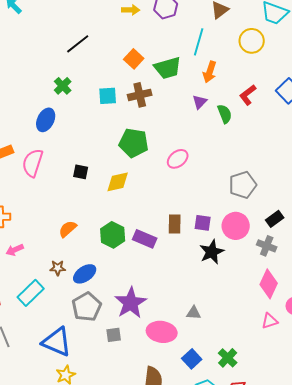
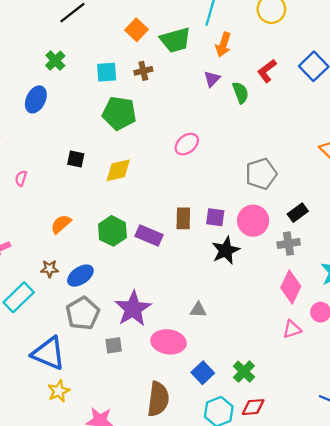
brown cross: (140, 95) -> (143, 71), size x0.7
green pentagon: (134, 143) -> (119, 113), moved
pink semicircle: (33, 163) -> (21, 178), moved, size x0.5
gray cross: (267, 246) -> (289, 244), turned -30
gray triangle: (194, 313) -> (198, 310), moved

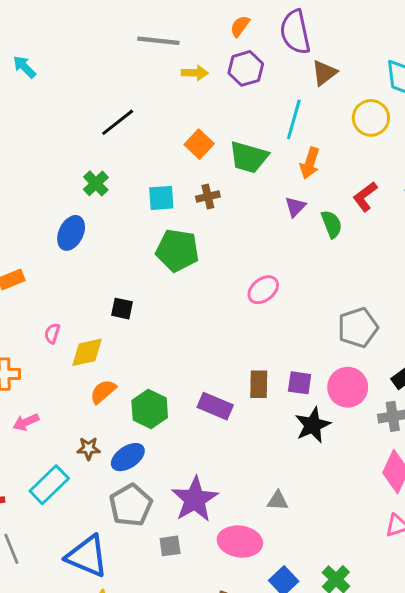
green trapezoid: (175, 40) -> (249, 157), turned 32
yellow diamond: (118, 170) -> (87, 352), moved
green hexagon: (112, 231) -> (150, 409), moved

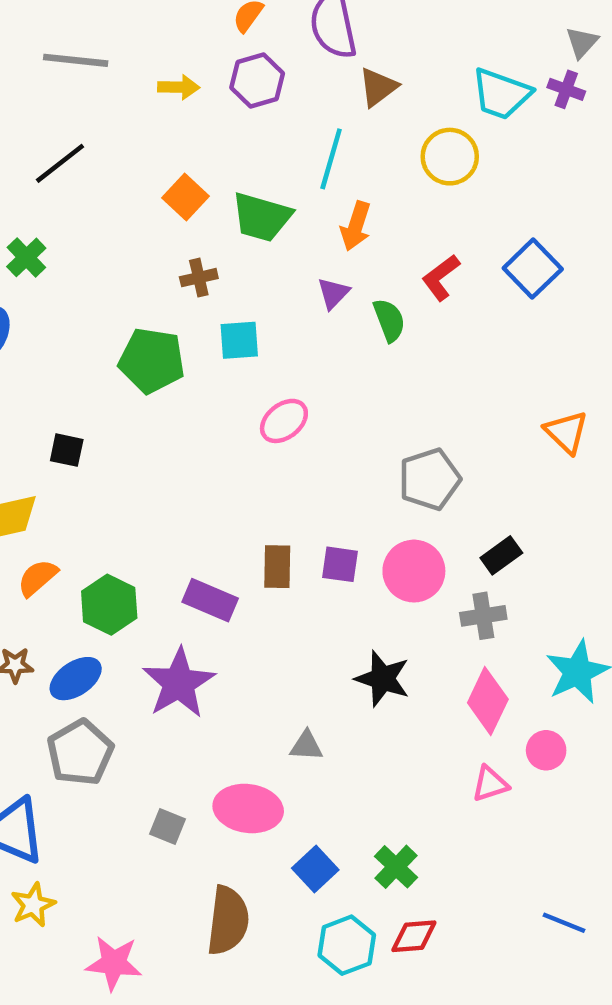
gray line: (158, 41) -> (76, 60), moved
cyan square: (161, 198) -> (239, 340), moved
black star: (313, 425) -> (383, 679), moved, turned -30
purple star: (195, 499) -> (179, 683), moved
gray square: (170, 546) -> (167, 826), moved, turned 30

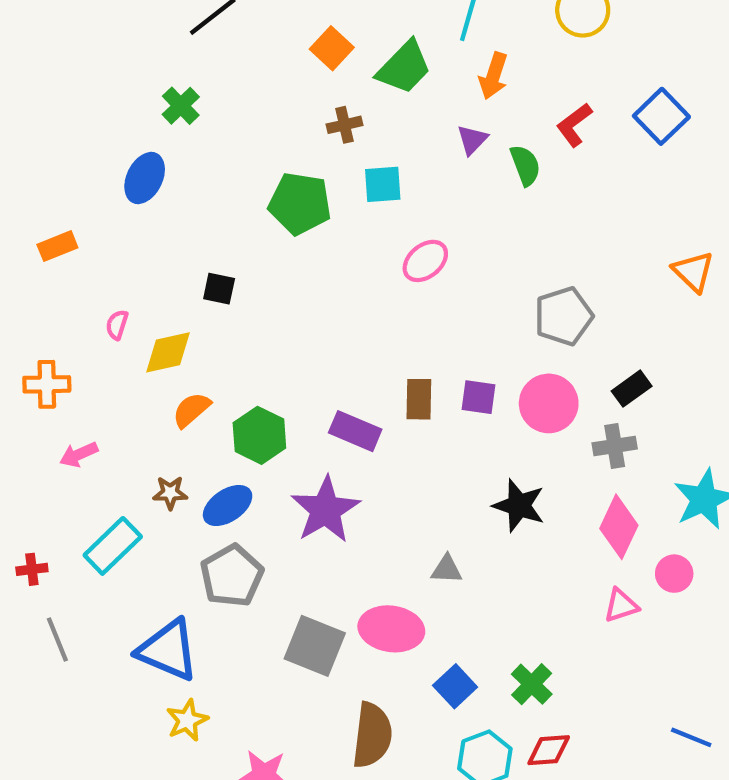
green trapezoid: (262, 217) -> (404, 67), turned -62
gray square: (167, 826) -> (315, 646), size x1.8

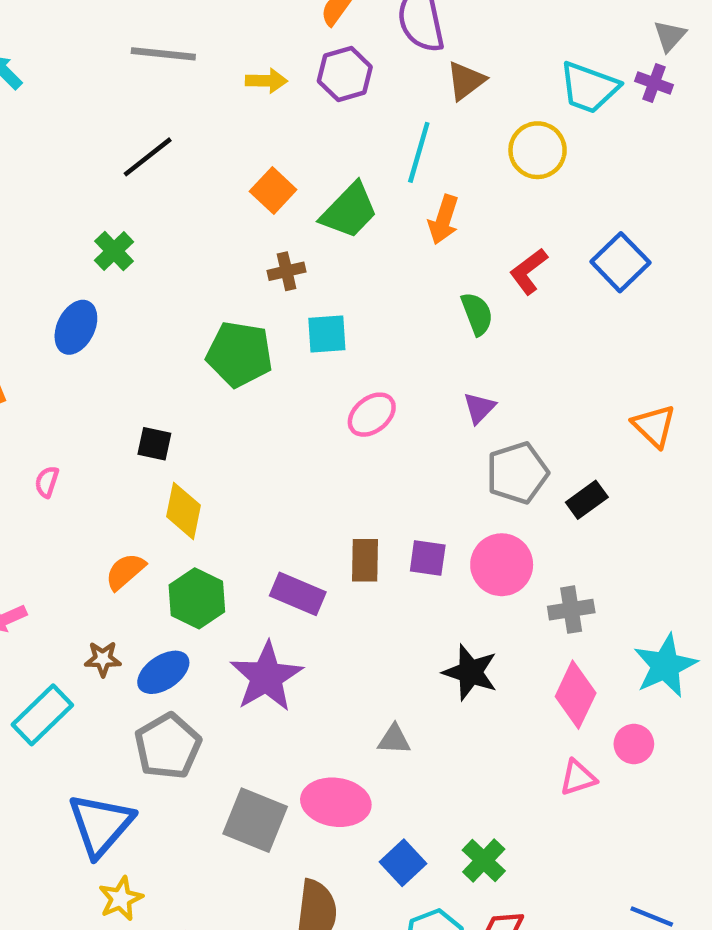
purple triangle: (472, 140) -> (479, 408), moved
yellow diamond: (168, 352) -> (183, 511), moved, turned -66
black rectangle: (632, 389) -> (587, 500), moved
blue triangle: (168, 650) -> (101, 825), turned 48

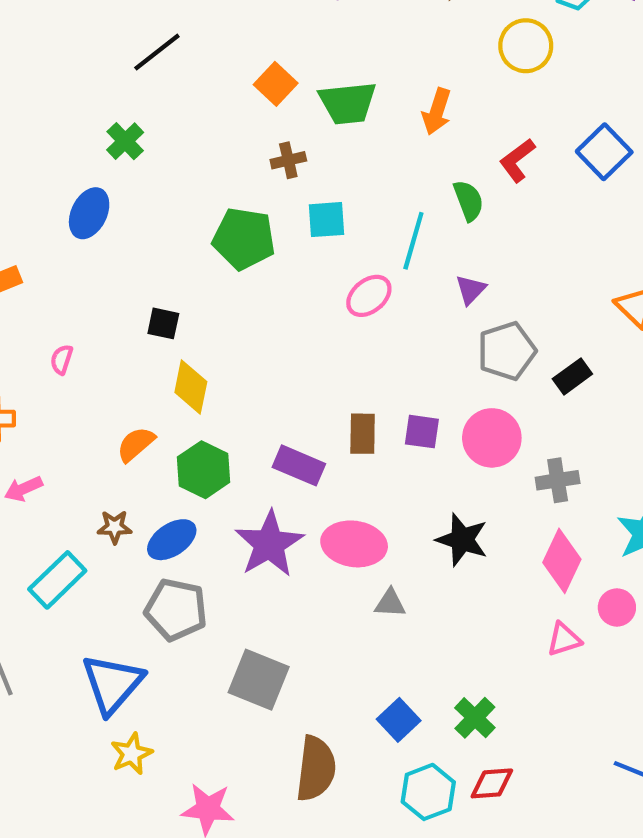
cyan line: (419, 152) -> (413, 241), moved
green trapezoid: (349, 211) -> (348, 103), turned 40
gray pentagon: (168, 746) -> (176, 610), turned -30
pink ellipse: (336, 802) -> (354, 544), moved

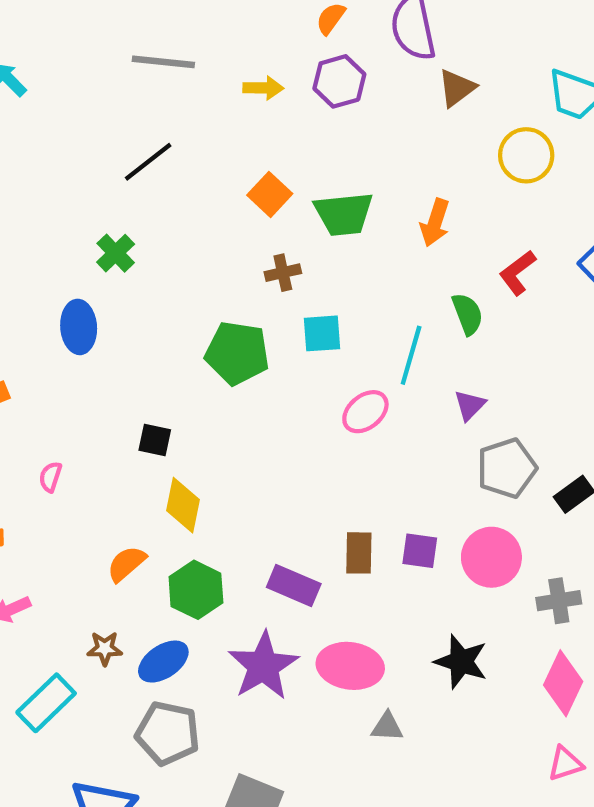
blue ellipse: (89, 213) -> (79, 327), turned -30

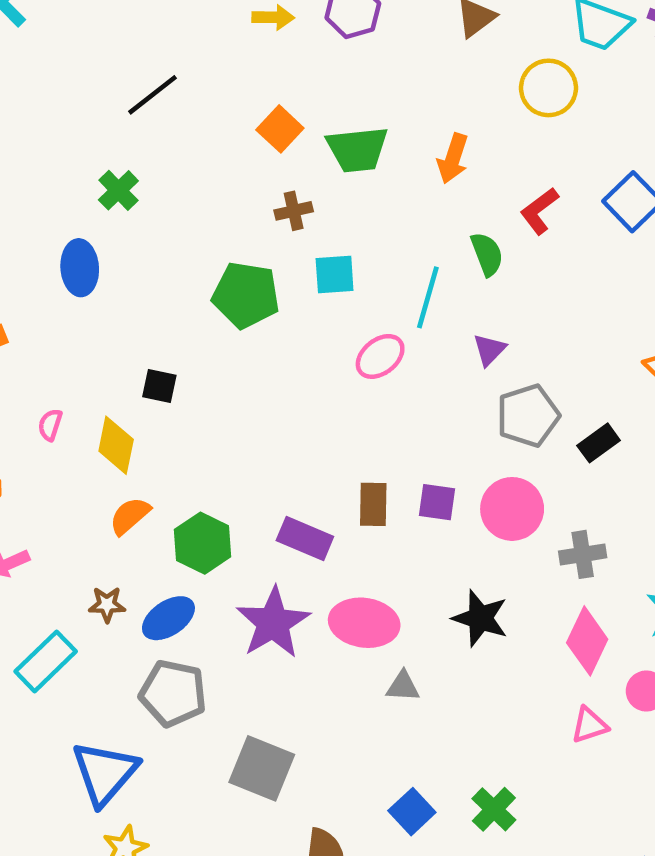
yellow diamond: (183, 505) -> (116, 445), moved

